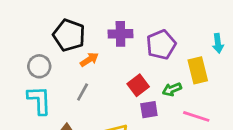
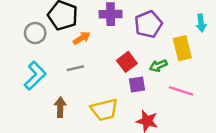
gray circle: (39, 66) -> (35, 33), moved
gray line: (83, 92) -> (75, 68), turned 48
cyan L-shape: (39, 100) -> (35, 76), turned 48

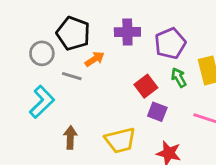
green arrow: (158, 66) -> (179, 78), moved, turned 84
gray line: (75, 68) -> (72, 76), moved, turned 30
purple square: (137, 85) -> (157, 112), turned 30

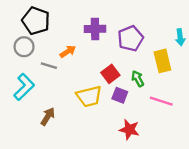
black pentagon: (73, 33) -> (36, 21), moved
green arrow: (179, 78) -> (138, 79), moved
brown arrow: (70, 137) -> (48, 117), turned 30
yellow trapezoid: (120, 140) -> (89, 96), moved

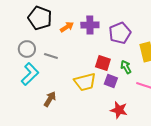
gray circle: (24, 47) -> (27, 49), moved
orange arrow: (68, 51) -> (67, 27), moved
red square: (110, 74) -> (103, 63), turned -35

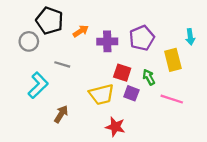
purple cross: (90, 25) -> (107, 41), moved
gray circle: (27, 49) -> (29, 41), moved
red star: (119, 110) -> (115, 127), moved

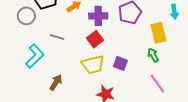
red square: (122, 73) -> (95, 39), moved, turned 35
green arrow: (149, 77) -> (153, 55), moved
pink line: (172, 99) -> (157, 84), moved, turned 36

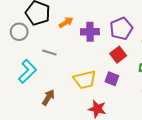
red square: (95, 39) -> (118, 55), moved

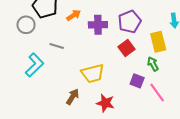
purple square: (112, 79) -> (137, 81), moved
brown arrow: (48, 97) -> (73, 97), moved

